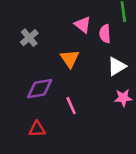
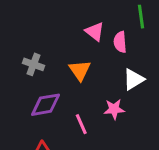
gray cross: (29, 38) -> (33, 64), moved, turned -30
pink star: (123, 98) -> (114, 109), moved

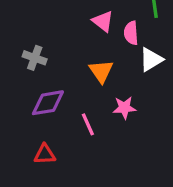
orange triangle: (80, 70) -> (101, 71), moved
white triangle: (134, 79) -> (151, 60), moved

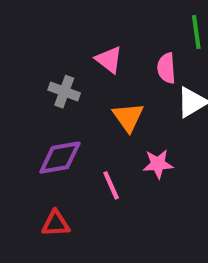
pink triangle: (103, 21) -> (109, 60), moved
gray cross: (35, 58) -> (64, 92), moved

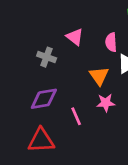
orange triangle: (128, 117) -> (99, 76), moved
red triangle: (56, 224) -> (41, 140), size x1.5

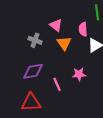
orange triangle: (99, 76) -> (64, 43), moved

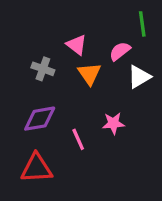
pink semicircle: (83, 29) -> (120, 51), turned 56

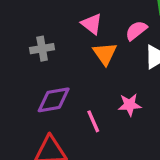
gray cross: (43, 69) -> (42, 49), moved, turned -30

